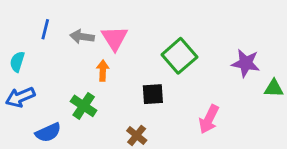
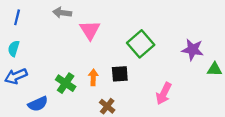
blue line: (45, 29) -> (17, 17), moved
gray arrow: (82, 37) -> (62, 13), moved
orange arrow: (103, 71) -> (93, 77), moved

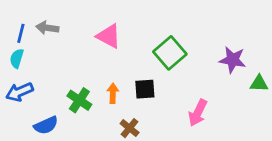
gray arrow: (62, 13) -> (47, 28), moved
blue line: (17, 17) -> (21, 33), moved
pink triangle: (90, 30) -> (109, 36), turned -30

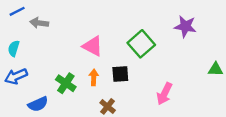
blue line: (21, 33) -> (17, 11), moved, turned 49
pink triangle: (109, 36) -> (93, 46), moved
purple star: (233, 60) -> (185, 26), moved

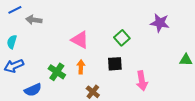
green square: (141, 44) -> (122, 38), size x0.7
black square: (120, 74) -> (115, 64), moved
pink arrow: (164, 94) -> (142, 81), turned -36

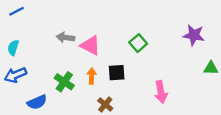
gray arrow: (34, 20) -> (65, 37), moved
purple star: (160, 23) -> (194, 35), moved
black square: (115, 64) -> (117, 73), moved

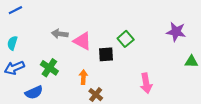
black square: (117, 73) -> (106, 54), moved
orange arrow: (92, 76) -> (83, 77), moved
green cross: (64, 82) -> (49, 68), moved

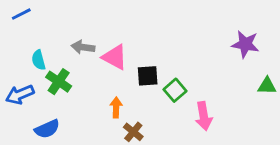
green square: (126, 39) -> (175, 90), moved
cyan semicircle: (12, 43) -> (39, 60), moved, turned -32
green cross: (49, 68) -> (59, 82), moved

